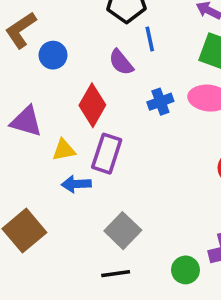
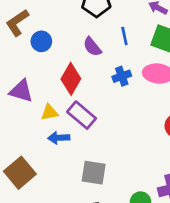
blue line: (150, 39) -> (124, 36), moved
purple rectangle: (107, 154) -> (82, 115), turned -68
gray square: (123, 231) -> (94, 173), turned -35

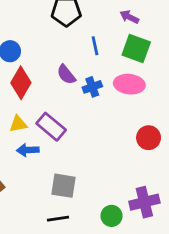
purple semicircle: (92, 47) -> (66, 75), moved
red diamond: (71, 79) -> (21, 83), moved

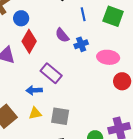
pink ellipse: (129, 84) -> (108, 57), moved
yellow triangle: (18, 124) -> (35, 113), moved

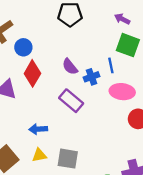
blue line: (83, 14) -> (111, 65), moved
purple rectangle: (51, 73) -> (71, 101), moved

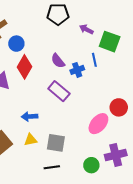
purple arrow: (122, 19) -> (86, 29), moved
pink ellipse: (122, 92) -> (98, 124), moved, turned -55

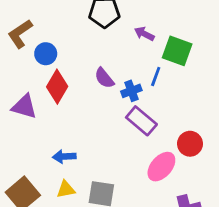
blue line: (94, 60) -> (156, 77), turned 32
purple rectangle: (59, 91) -> (141, 121), moved

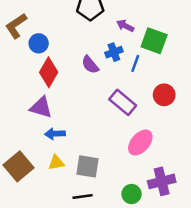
blue cross: (131, 91) -> (114, 52), moved
purple triangle: (24, 107) -> (41, 107), moved
red circle: (190, 144) -> (164, 95), moved

